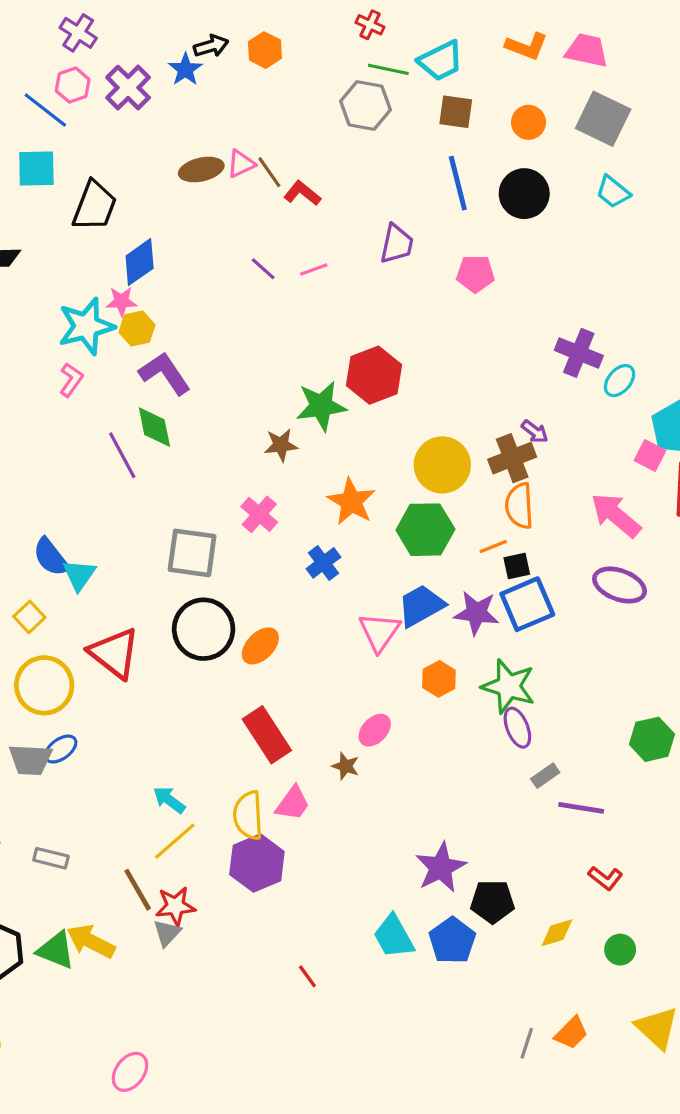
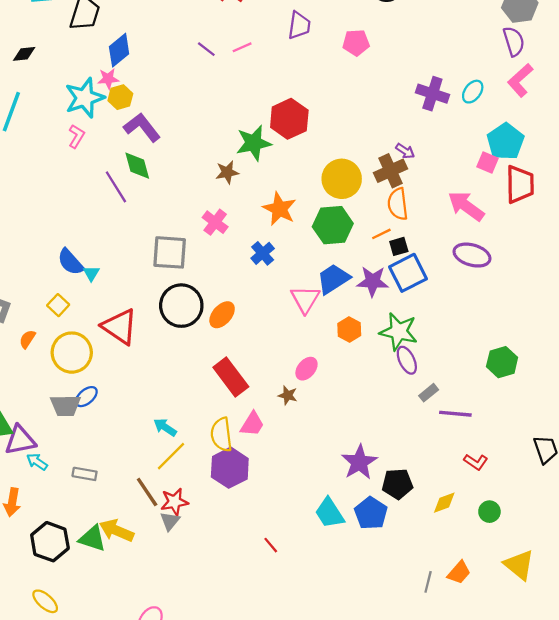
cyan ellipse: (620, 381) -> (473, 92), moved
cyan triangle: (79, 575) -> (91, 273), size x0.7

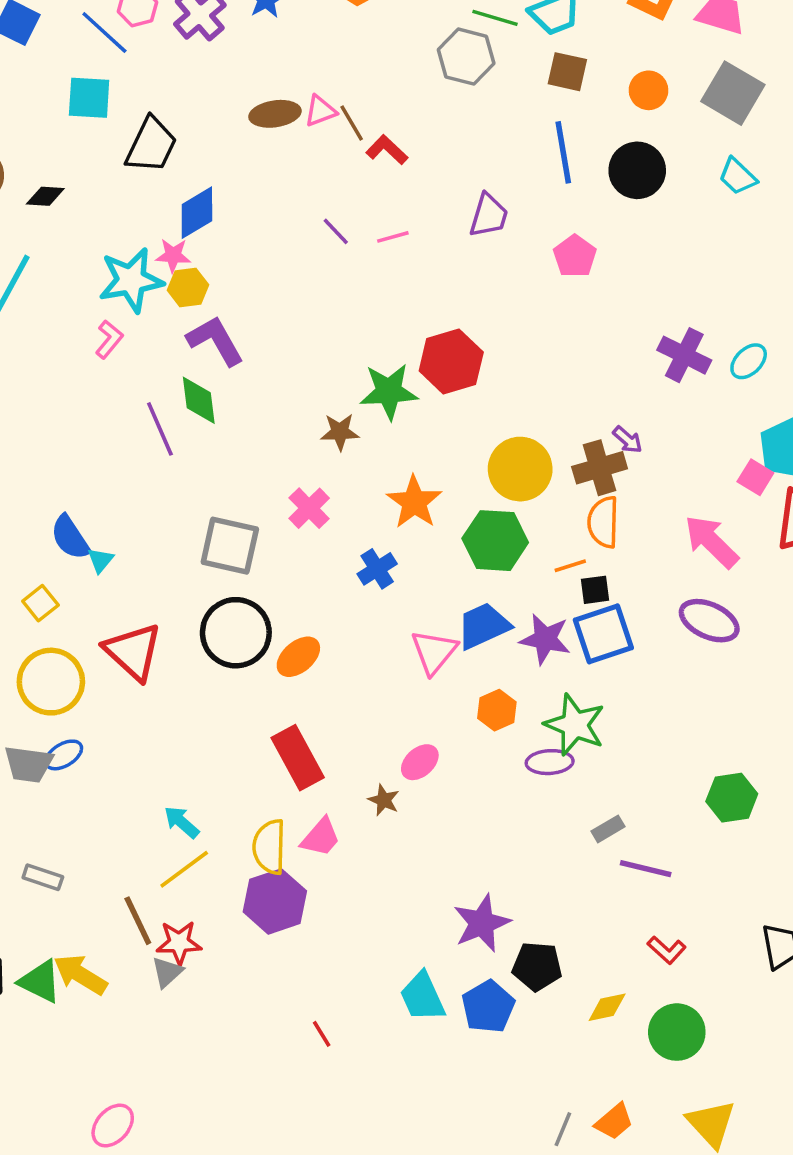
pink pentagon: (356, 43) -> (575, 256), turned 30
purple ellipse: (407, 360) -> (550, 762), moved, turned -76
green circle: (489, 512) -> (677, 1032), size x1.6

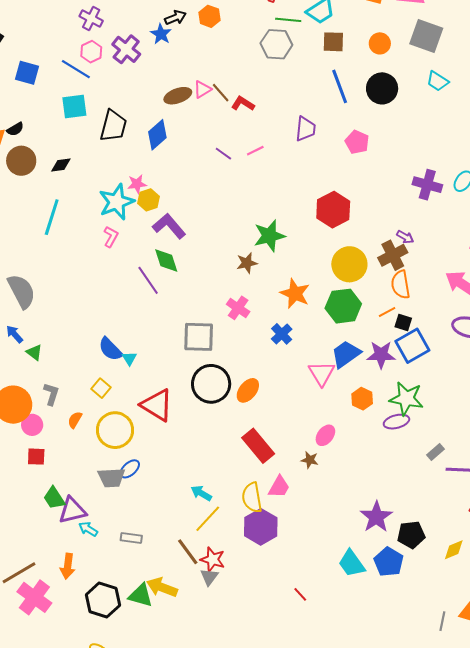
blue diamond: (197, 213) -> (157, 135), moved
red hexagon: (451, 361) -> (333, 210), moved
black square: (595, 590) -> (403, 322), turned 36
red star: (179, 943) -> (213, 559), turned 30

